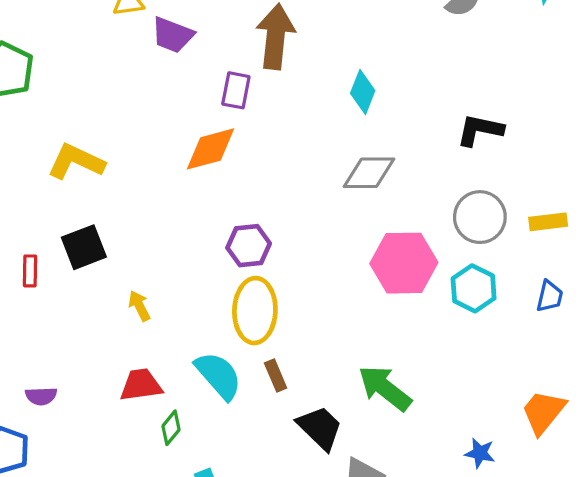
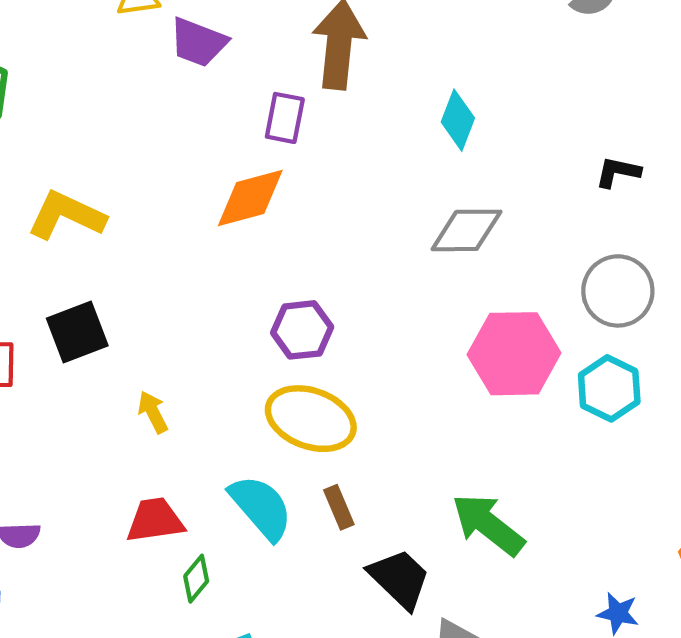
black L-shape: (480, 130) -> (618, 172), size x0.7
yellow ellipse: (255, 311) -> (311, 419), turned -72

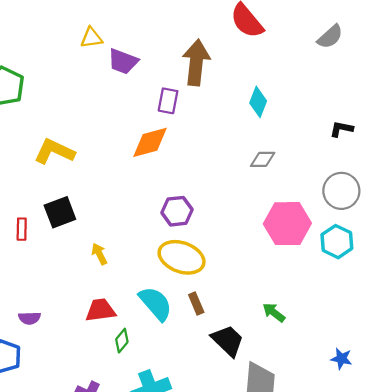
gray diamond: (466, 230) -> (263, 159), size x0.7
green arrow: (488, 525) -> (274, 312), size x0.6

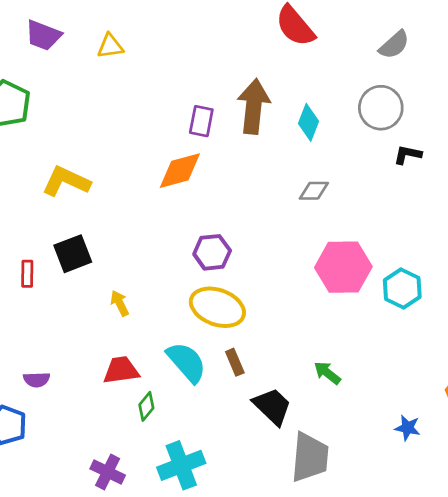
purple trapezoid: (123, 61) -> (43, 35), moved
brown arrow: (196, 63) -> (254, 106), moved
gray circle: (341, 191) -> (381, 108), moved

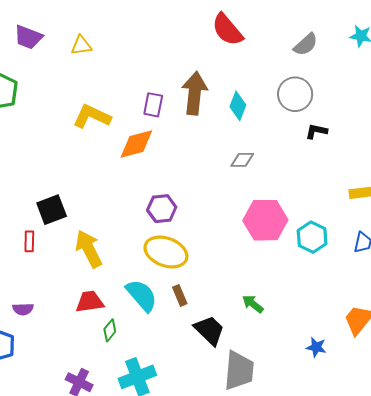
yellow L-shape: (66, 181) -> (92, 116), moved
red rectangle: (27, 274) -> (29, 241), moved
yellow arrow: (120, 303) -> (89, 249), size x1.8

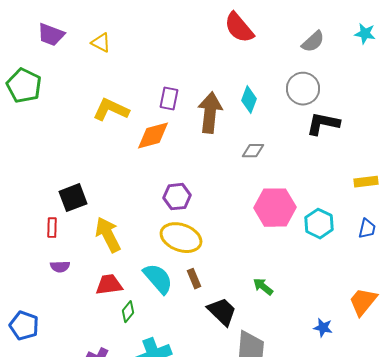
yellow triangle: (81, 46) -> (101, 43), turned 35
brown arrow: (195, 93) -> (210, 113), moved
black L-shape: (316, 131) -> (323, 124), size x1.6
purple semicircle: (23, 309) -> (60, 267), moved

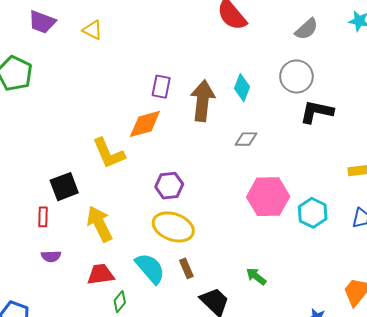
yellow L-shape: (111, 110) -> (109, 153), moved, turned -138

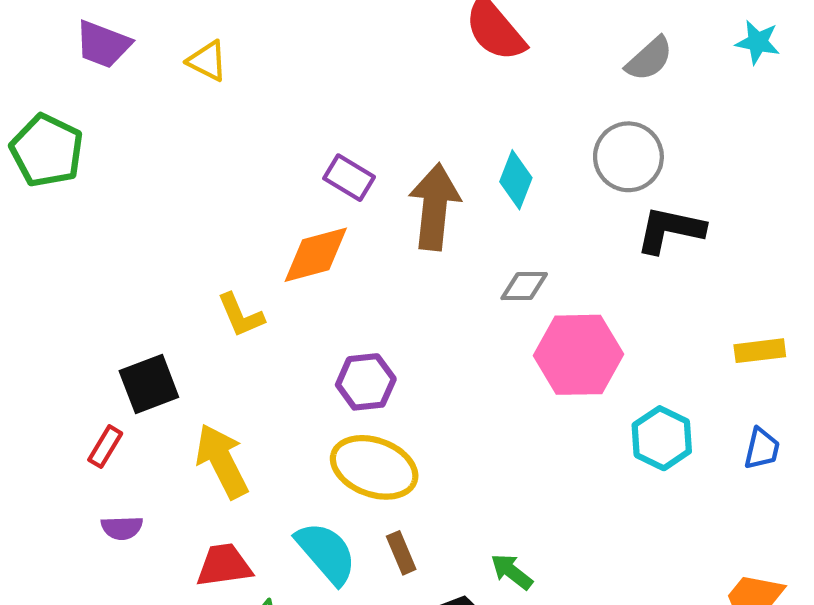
purple rectangle: (161, 87) -> (349, 178), turned -70
yellow L-shape: (109, 153) -> (241, 315), size x0.7
pink hexagon: (268, 197) -> (578, 355), moved
red rectangle: (43, 217) -> (105, 447), turned 30
green arrow: (256, 276) -> (512, 572), moved

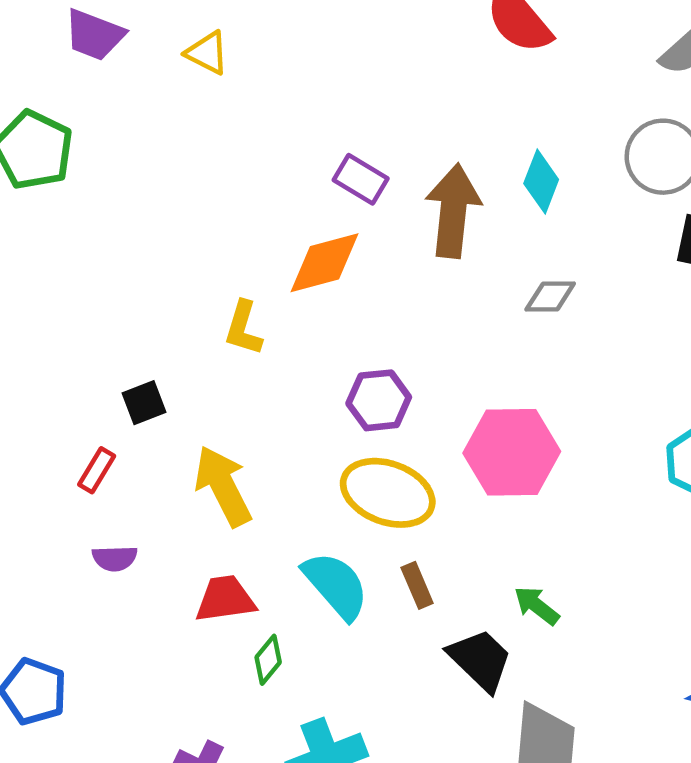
yellow L-shape: (241, 315) -> (243, 328), turned 40
pink hexagon: (578, 355) -> (512, 452), moved
black square: (149, 384) -> (144, 403), size x0.7

